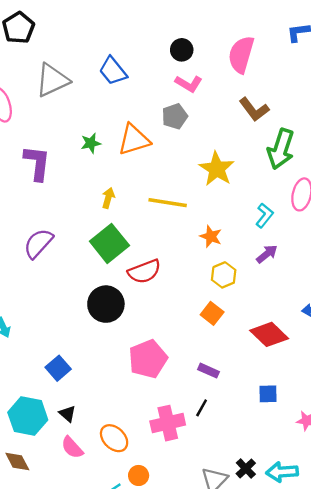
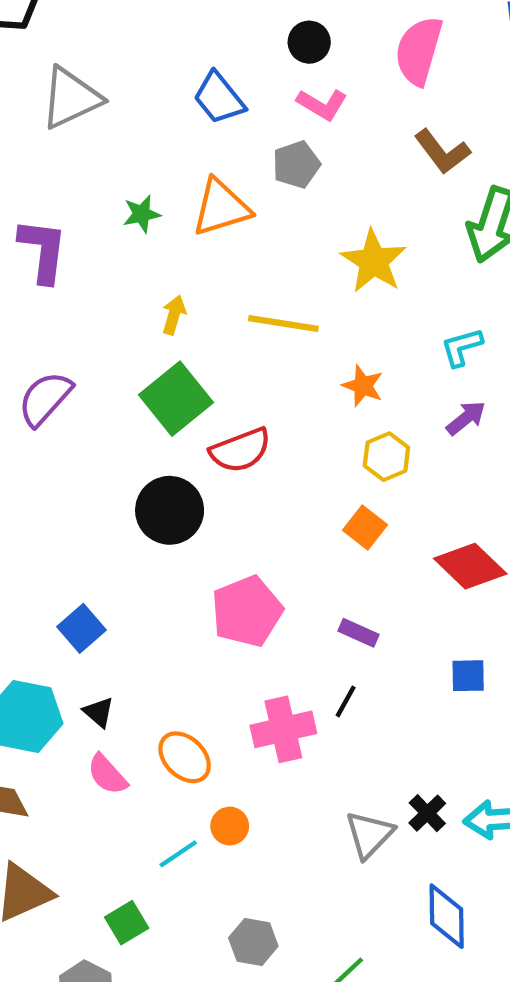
blue trapezoid: (113, 71) -> (219, 98), moved
cyan L-shape: (264, 215) -> (462, 347), turned -145

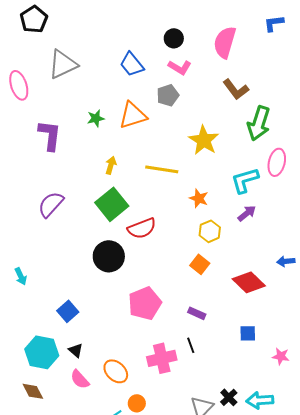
cyan L-shape: (462, 347) -> (245, 180), size x1.4
black line: (346, 701) -> (191, 345), turned -49

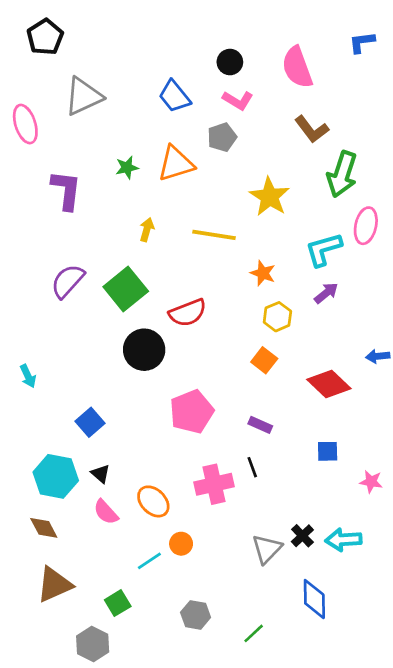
pink semicircle: (225, 42) -> (297, 67), turned -36
green square: (112, 204) -> (126, 289), moved

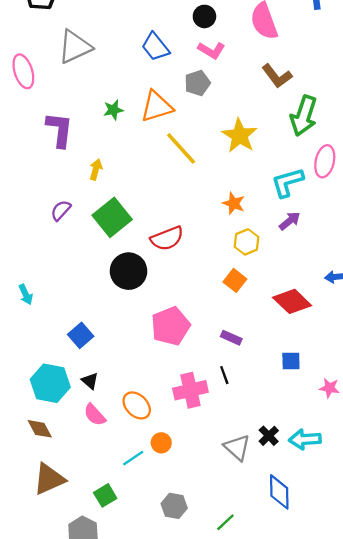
yellow arrow: (147, 230) -> (96, 169), moved
yellow line: (214, 235) -> (181, 148), moved, turned 39
purple semicircle: (68, 281) -> (61, 210), size x0.7
gray triangle: (267, 549) -> (237, 447), turned -32

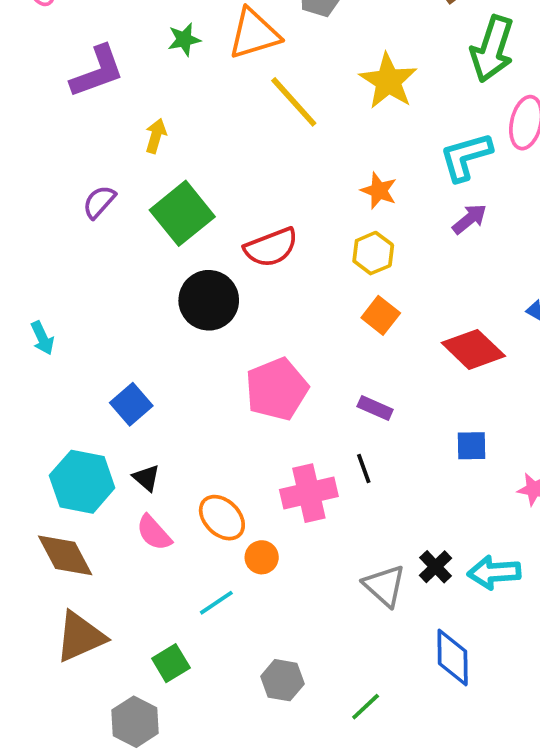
purple L-shape: (60, 130) -> (97, 72), turned 63
yellow hexagon: (246, 242) -> (373, 253), moved
brown diamond: (40, 429) -> (65, 555), size x1.4
orange circle: (161, 443) -> (262, 557), moved

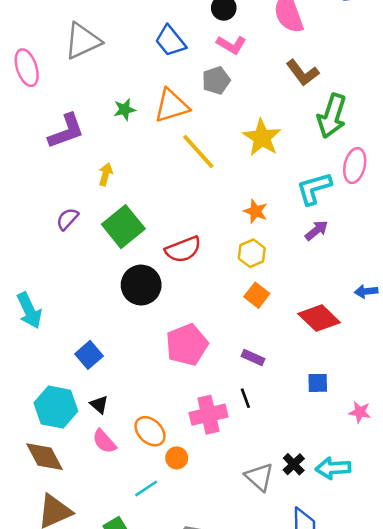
cyan arrow: (42, 338) -> (29, 310), size x1.6

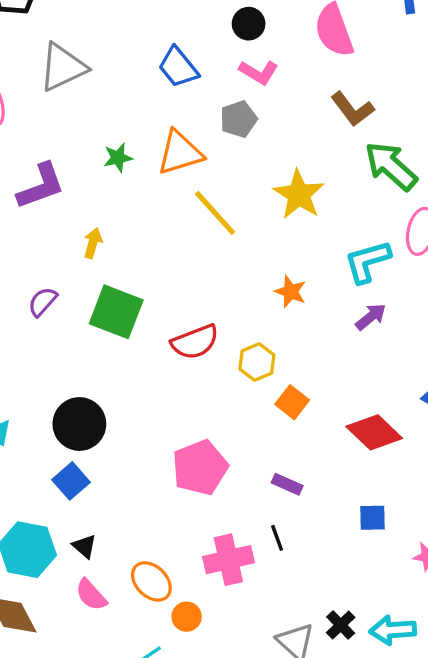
green arrow: (332, 116) -> (391, 166), turned 114
green square: (123, 227) -> (116, 312), turned -30
yellow hexagon: (252, 253) -> (257, 362), moved
black circle: (141, 285) -> (79, 424), moved

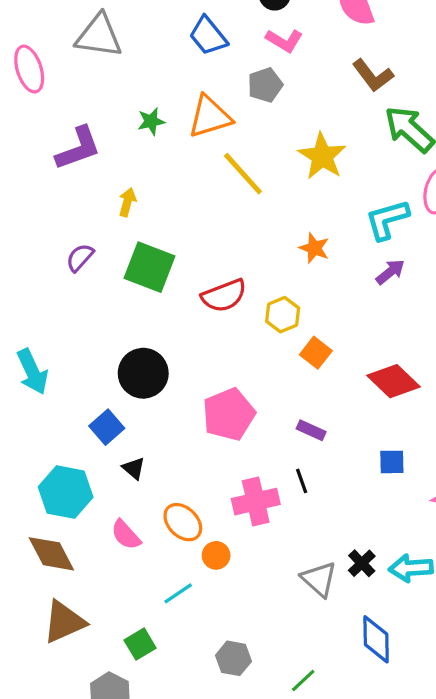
gray triangle: (63, 67) -> (99, 36), turned 33
black circle: (79, 424) -> (143, 373), moved
black triangle: (84, 546) -> (134, 468), moved

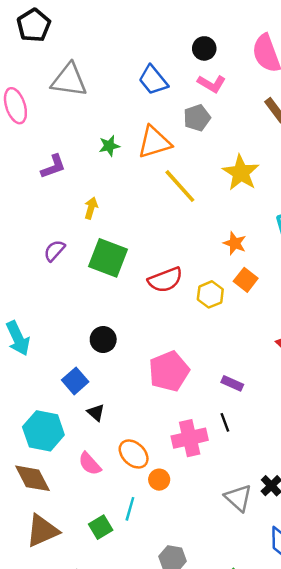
purple L-shape: (78, 148) -> (53, 167), size x0.7
orange square: (316, 353) -> (246, 280), moved
black circle: (143, 373) -> (103, 340), size x0.7
cyan line: (178, 593) -> (130, 509), turned -40
green square: (140, 644) -> (101, 527), moved

